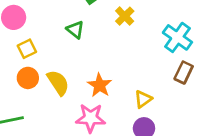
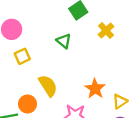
orange circle: (28, 78) -> (28, 104), moved
orange star: (100, 85) -> (95, 89), moved

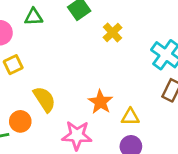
green triangle: (64, 41) -> (34, 17), moved, turned -42
yellow triangle: (120, 101) -> (130, 117), turned 35

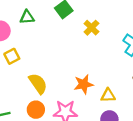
orange star: (100, 102) -> (84, 84), turned 30
orange circle: (20, 121) -> (36, 110), moved

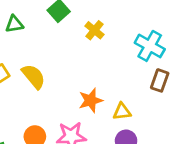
yellow semicircle: (38, 84) -> (34, 76), moved

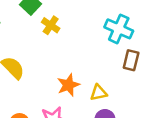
yellow cross: (94, 30) -> (51, 25), moved

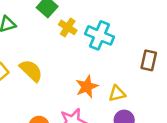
cyan cross: (119, 29) -> (100, 35), moved

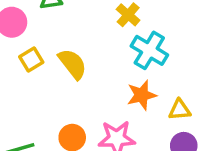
cyan cross: (100, 35) -> (149, 50), moved

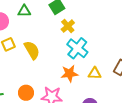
yellow triangle: (180, 110) -> (95, 73), moved

